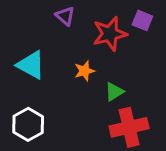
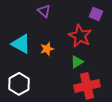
red star: (110, 34) -> (80, 36), moved, turned -30
orange star: (84, 71) -> (47, 49), moved

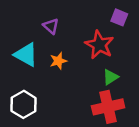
purple triangle: (44, 11) -> (51, 26), moved
green triangle: (77, 62) -> (111, 77), moved

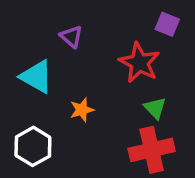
orange star: (58, 61) -> (82, 110), moved
green triangle: (111, 77) -> (155, 108), turned -42

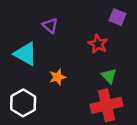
red star: (139, 63) -> (98, 44), size x0.7

